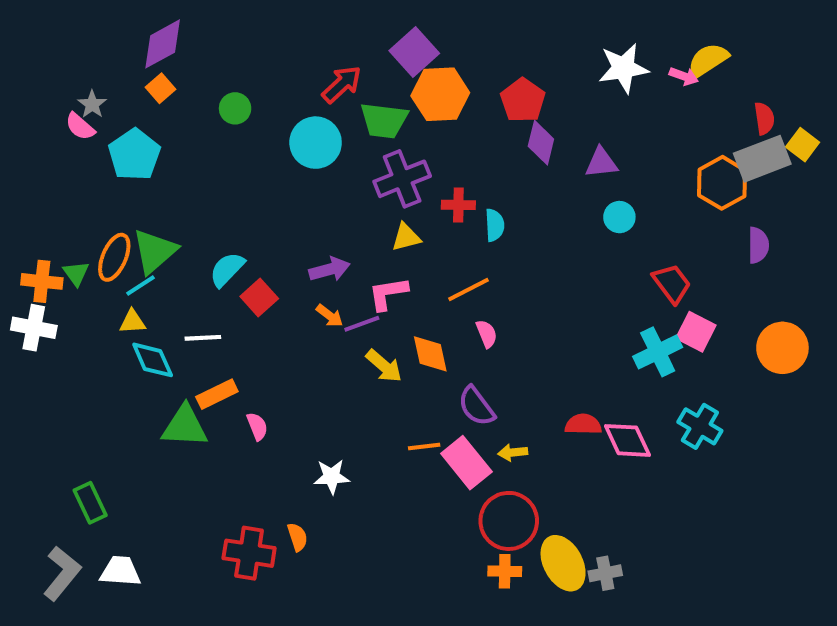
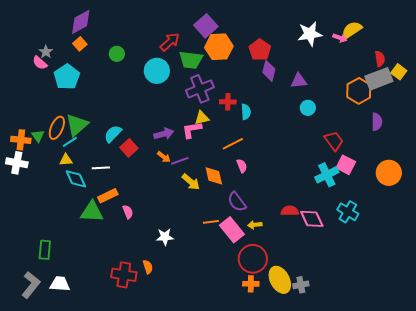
pink L-shape: (388, 294) -> (192, 130), moved
green rectangle: (90, 503) -> (45, 250), turned 30

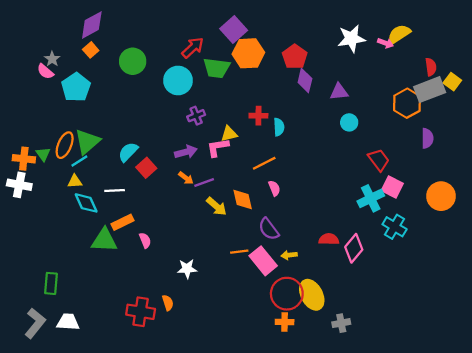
green circle: (117, 54) -> (133, 61), size x1.5
purple cross: (200, 89) -> (196, 116), moved, size x0.6
cyan cross: (348, 212) -> (395, 227), moved
pink diamond: (312, 219) -> (354, 248), turned 65
yellow ellipse: (280, 280) -> (312, 295), moved

